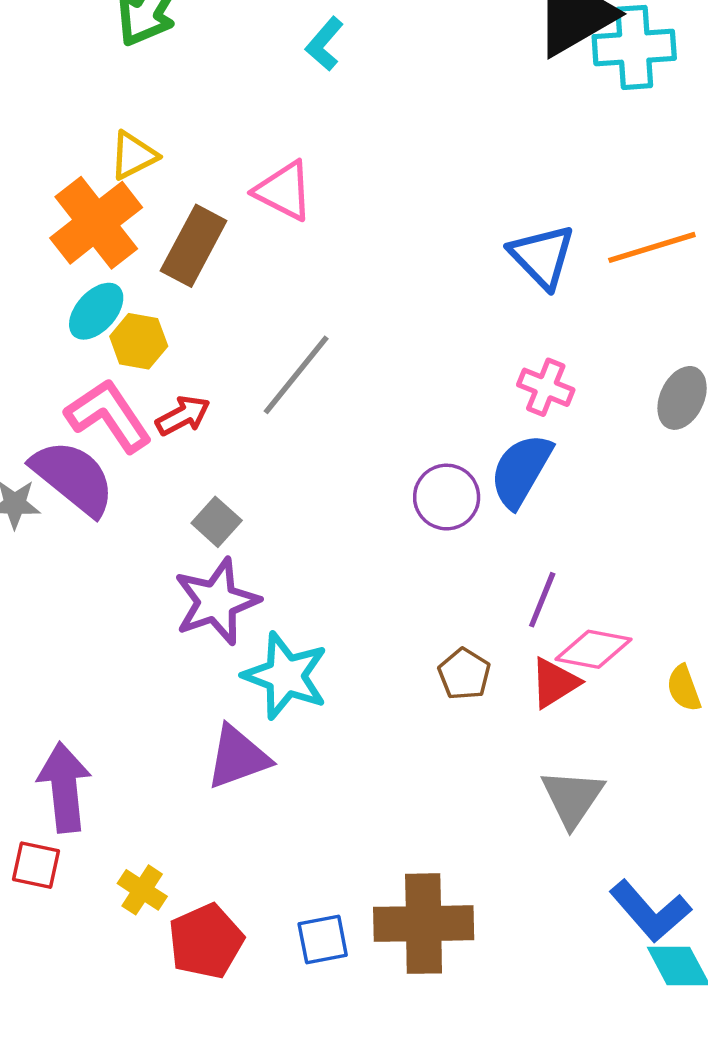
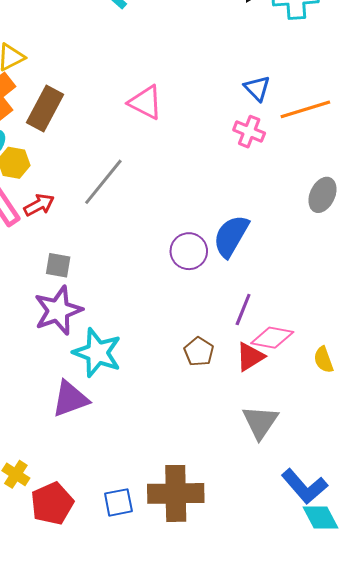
pink triangle: (284, 191) -> (146, 102), moved
blue triangle: (542, 256) -> (257, 88), moved, size x0.7
pink cross: (546, 387) -> (249, 132), moved
gray square: (217, 522) -> (58, 265), turned -32

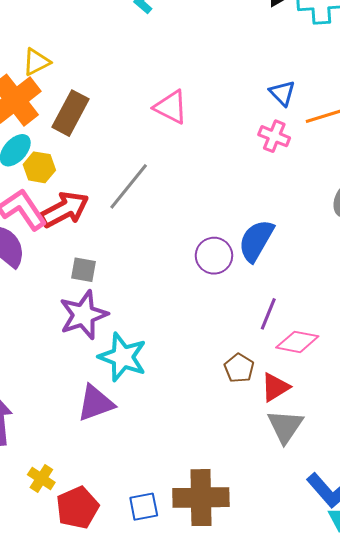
red arrow: (39, 205) -> (64, 209), size x1.6
brown pentagon: (199, 352) -> (239, 368), moved
red triangle: (250, 357) -> (275, 387), moved

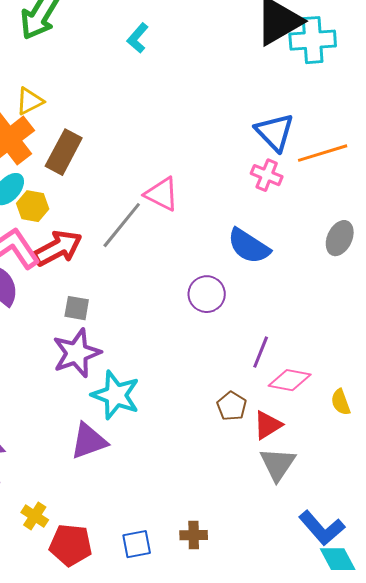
blue triangle: (282, 93) -> (275, 132), size x1.5
pink triangle: (171, 107) -> (162, 194), moved
blue semicircle: (256, 241) -> (249, 246), moved, turned -87
brown cross: (201, 498) -> (194, 535), size x0.5
red pentagon: (77, 508) -> (71, 545), turned 30

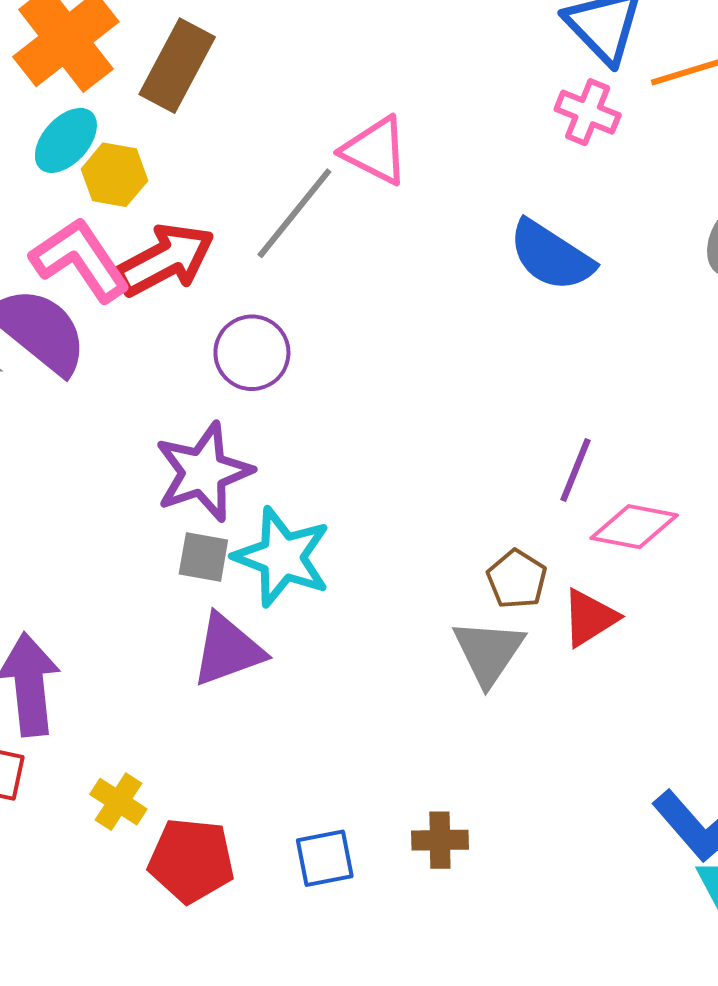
purple circle: (207, 294) -> (252, 353), moved
gray square: (77, 308) -> (203, 557), moved
gray triangle: (278, 464) -> (489, 652), moved

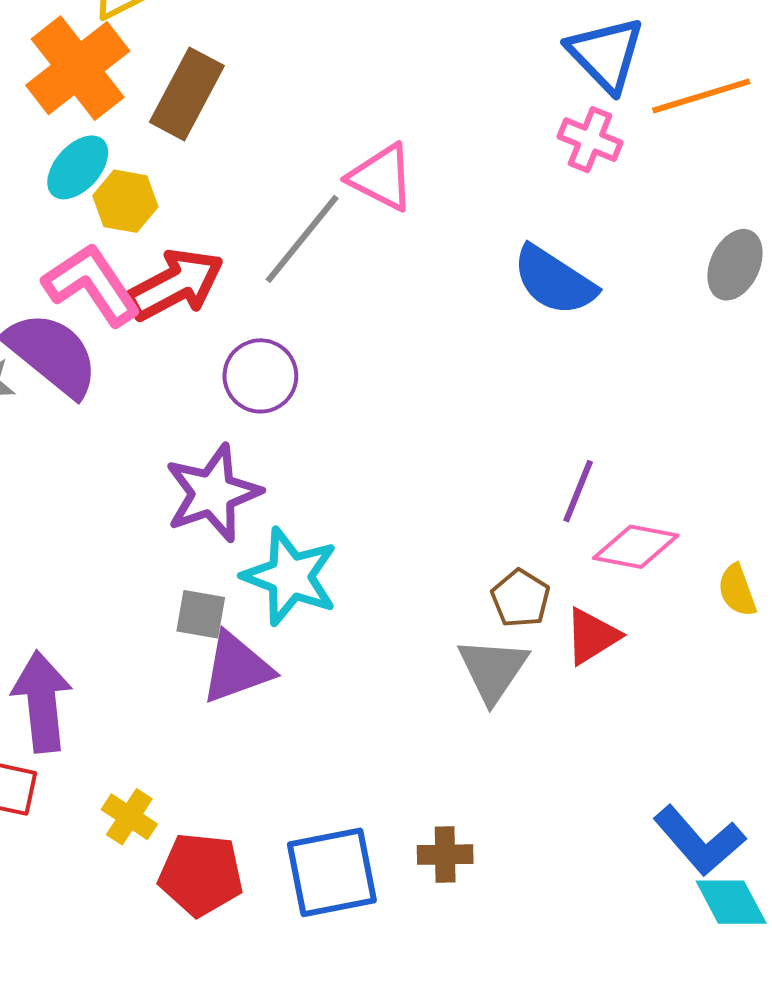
gray square: (203, 557) -> (201, 614), moved
blue square: (325, 858) -> (332, 872), size x1.6

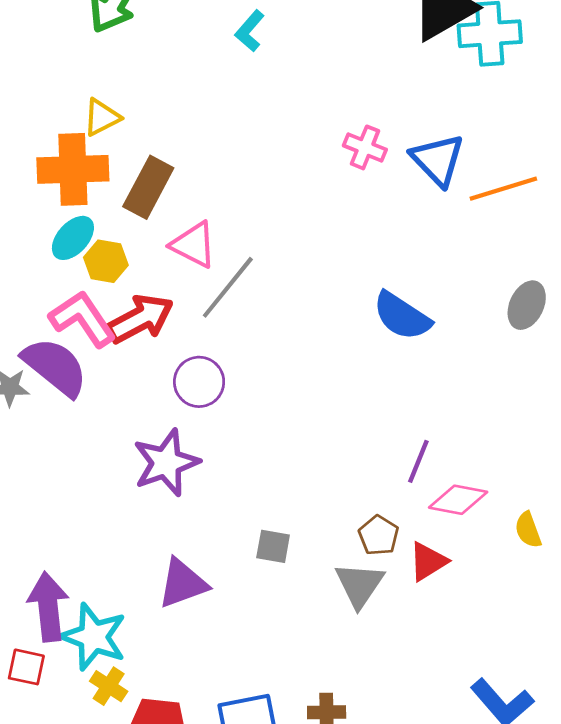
orange cross: (78, 68) -> (73, 169), turned 36
pink cross: (590, 140) -> (365, 147), moved
pink triangle: (382, 177) -> (194, 245), moved
cyan star: (290, 576) -> (93, 637), moved
gray square: (201, 614) -> (273, 546), moved

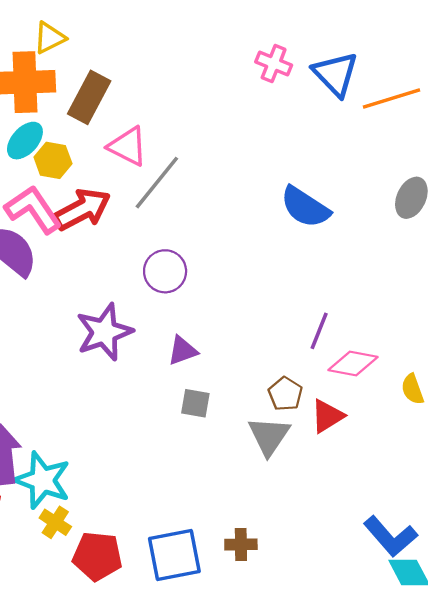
purple circle: (199, 382) -> (165, 271), moved
purple triangle: (183, 583) -> (183, 351), moved, size x0.7

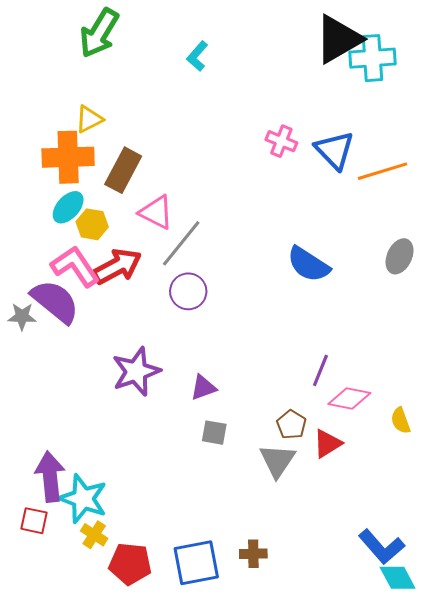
purple circle: (165, 271) -> (188, 291), moved

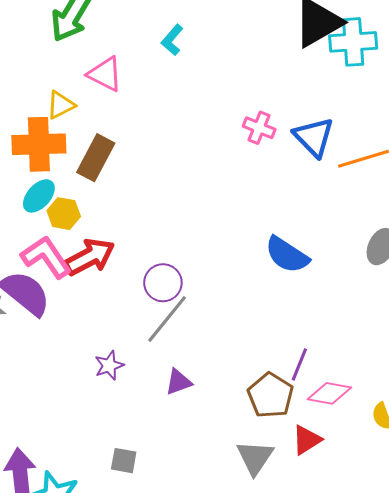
pink triangle: (156, 212) -> (105, 74), moved
gray line: (181, 243) -> (167, 319), moved
purple star: (136, 371) -> (109, 365), size x0.6
brown pentagon: (291, 425) -> (270, 395), moved, size x1.5
gray square: (214, 433) -> (124, 461), moved

